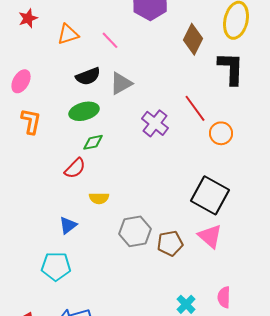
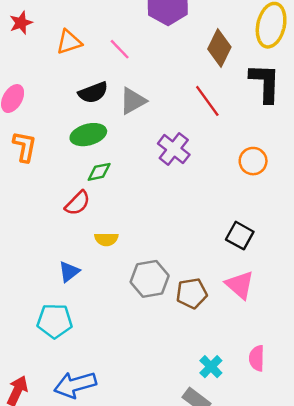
red line: (195, 108) -> (207, 101), moved
black square: (210, 195) -> (240, 236), size x0.6

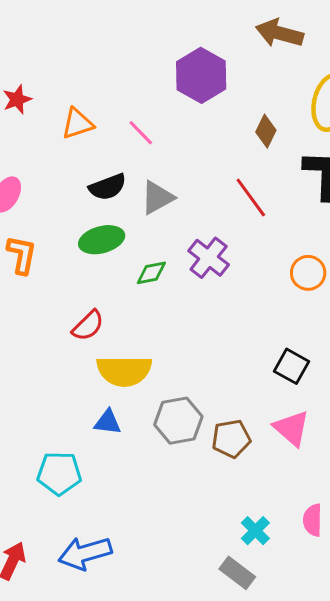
brown diamond: (219, 48) -> (266, 131), size x0.7
green diamond: (99, 172) -> (151, 273), moved
yellow semicircle: (106, 239) -> (124, 371), size x1.8
blue triangle: (69, 272) -> (108, 422), moved, turned 45

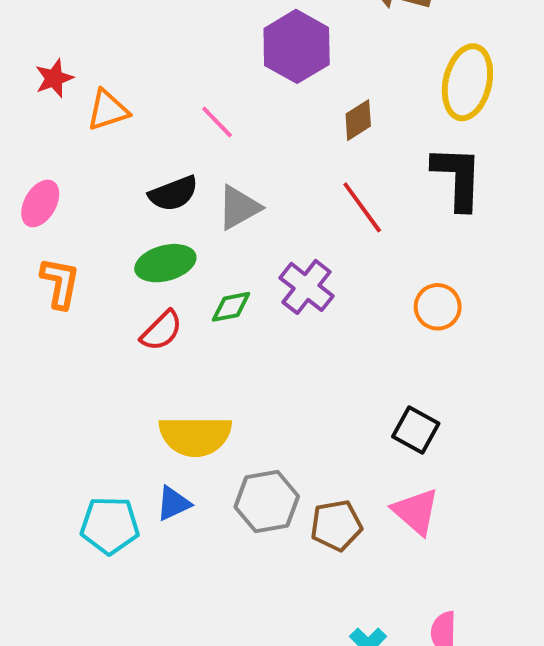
orange triangle: (77, 124) -> (108, 110), moved
brown diamond: (266, 131) -> (358, 120), moved, turned 32
red semicircle: (88, 326) -> (161, 331), moved
blue triangle: (108, 422) -> (173, 504), turned -32
cyan pentagon: (59, 473) -> (110, 525), moved

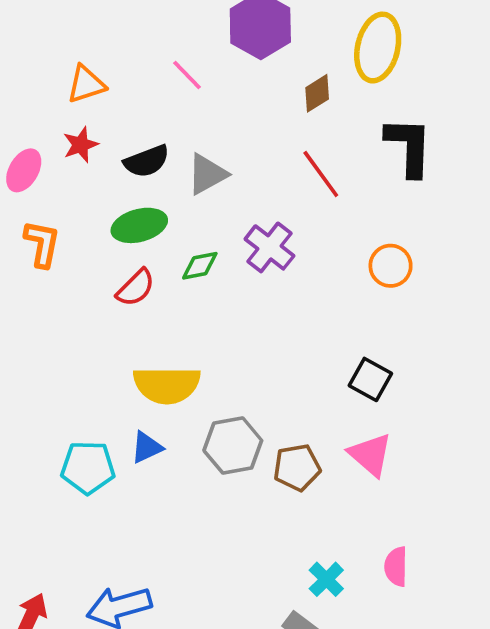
red star: (54, 78) -> (81, 145), moved
yellow ellipse: (467, 82) -> (378, 48), moved
pink line: (217, 122) -> (187, 75), moved

